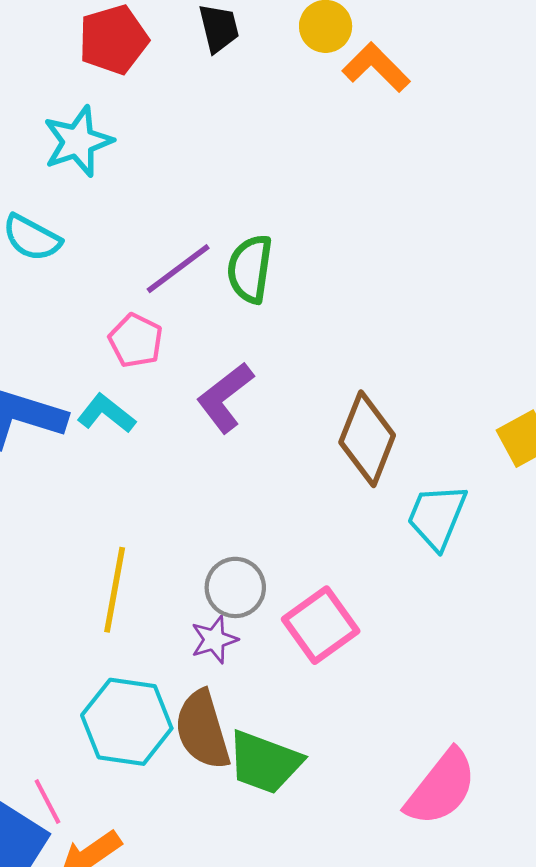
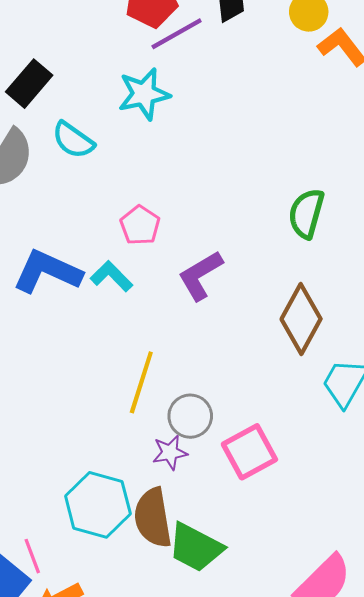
cyan star: (78, 141) -> (144, 94), moved
purple line: (178, 269) -> (177, 34), moved
green semicircle: (250, 269) -> (306, 214), moved
yellow line: (115, 590) -> (141, 382), moved

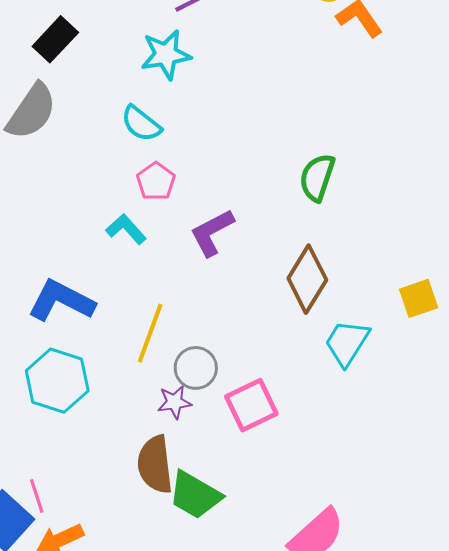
cyan semicircle: (73, 140) -> (141, 124), moved
blue L-shape: (47, 272) -> (61, 301), moved
cyan hexagon: (98, 505) -> (57, 381), moved

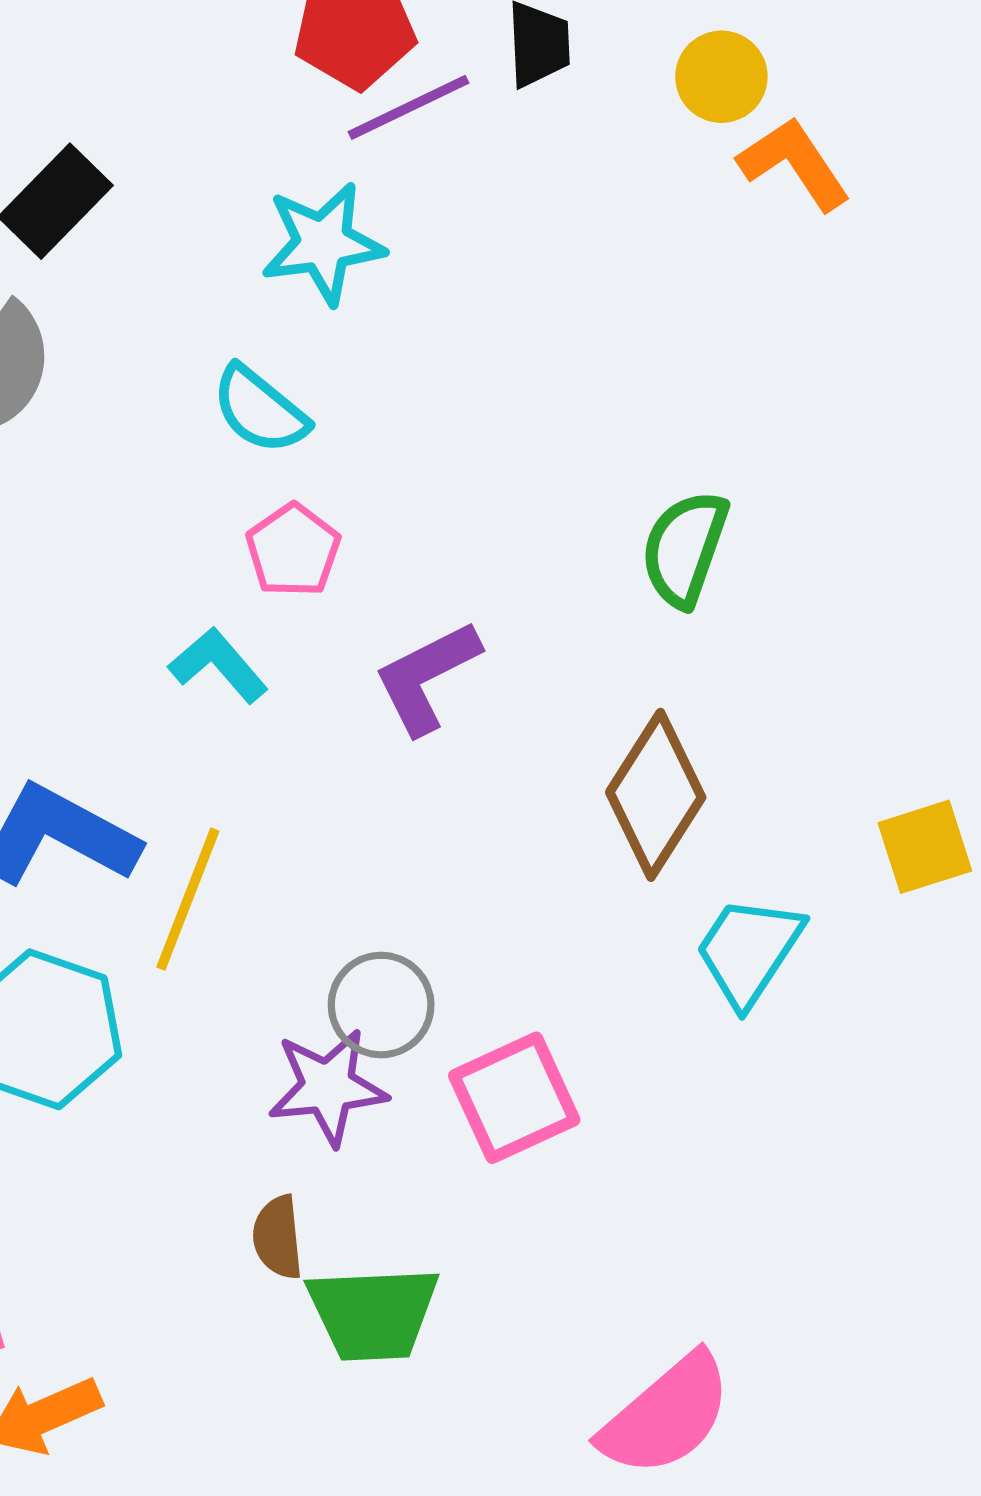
yellow line: (150, 333) -> (188, 899), moved
purple star: (174, 402) -> (328, 1087), size x1.4
brown semicircle: (155, 464) -> (278, 1237), size x0.6
green trapezoid: (195, 495) -> (373, 1313), turned -34

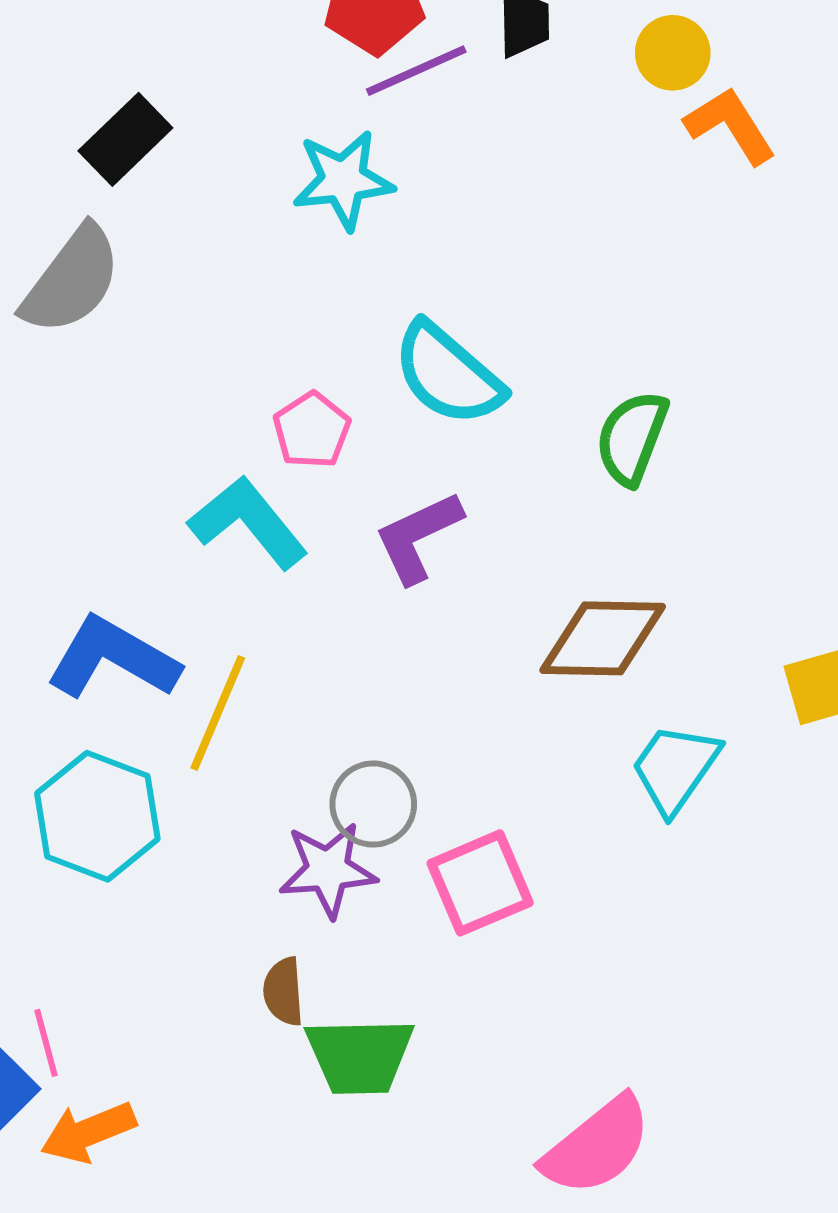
cyan semicircle: (260, 410) -> (448, 374), moved, size x1.4
cyan L-shape: (218, 665) -> (248, 522), size x1.5
brown diamond: (656, 795) -> (603, 638), turned 57

